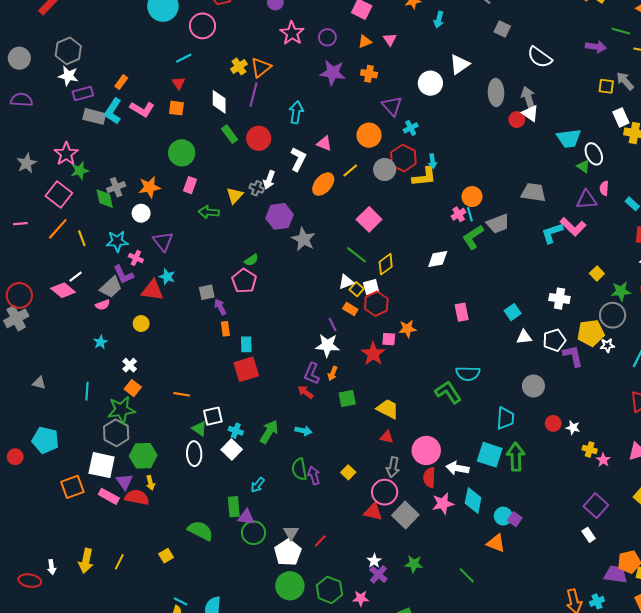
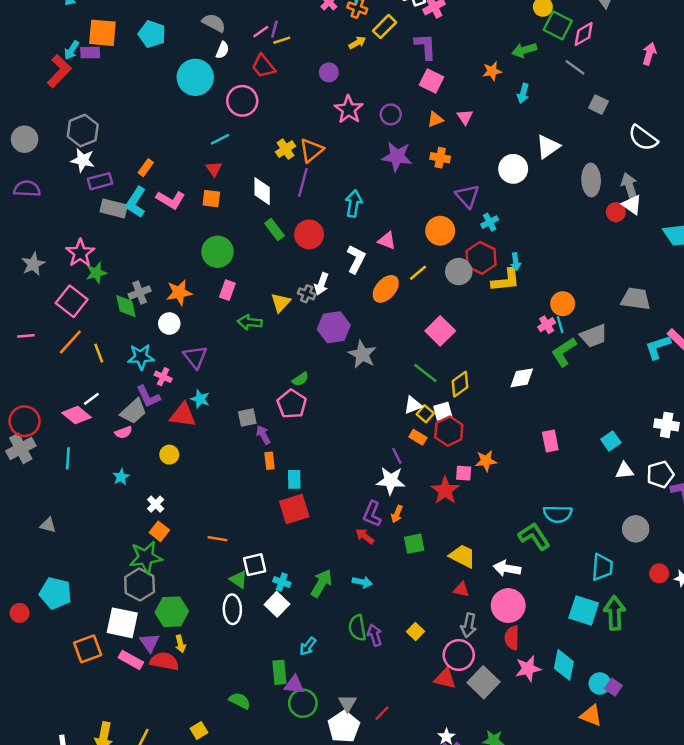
cyan line: (87, 391) -> (68, 458), moved
white arrow: (457, 468) -> (507, 568), moved
green semicircle: (200, 531) -> (240, 701), size x0.7

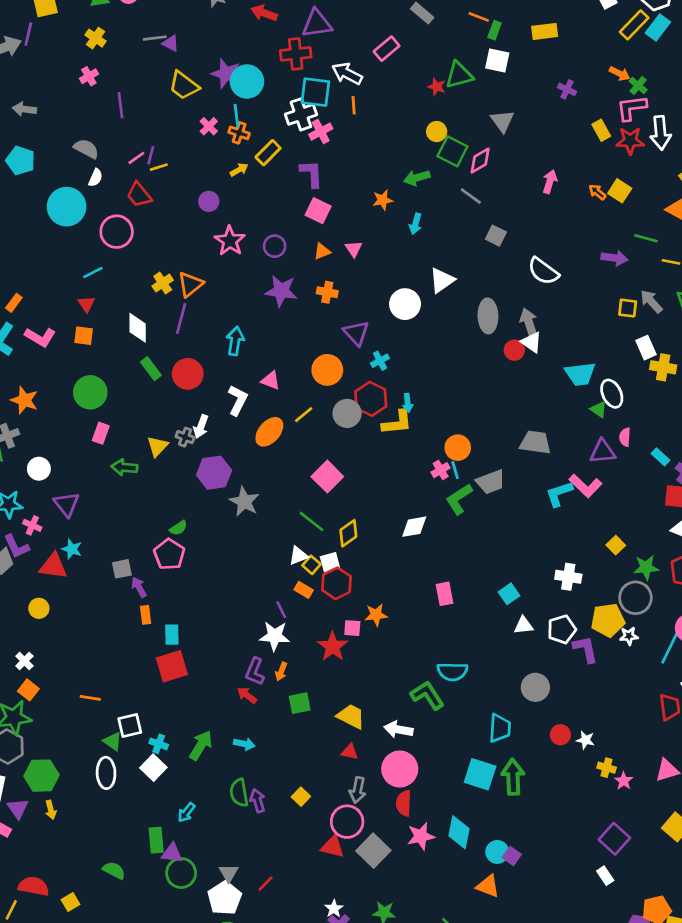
orange star: (179, 293) -> (24, 400), moved, turned 30
red semicircle: (164, 661) -> (34, 886), moved

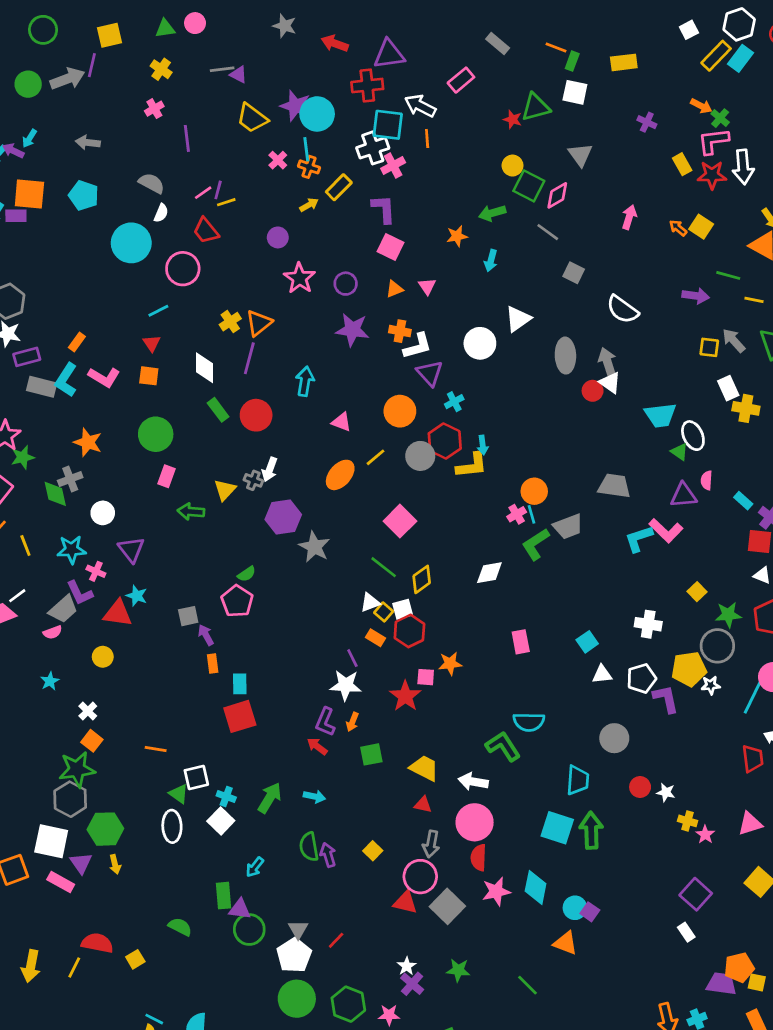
white L-shape: (238, 400) -> (418, 346), moved, turned 48

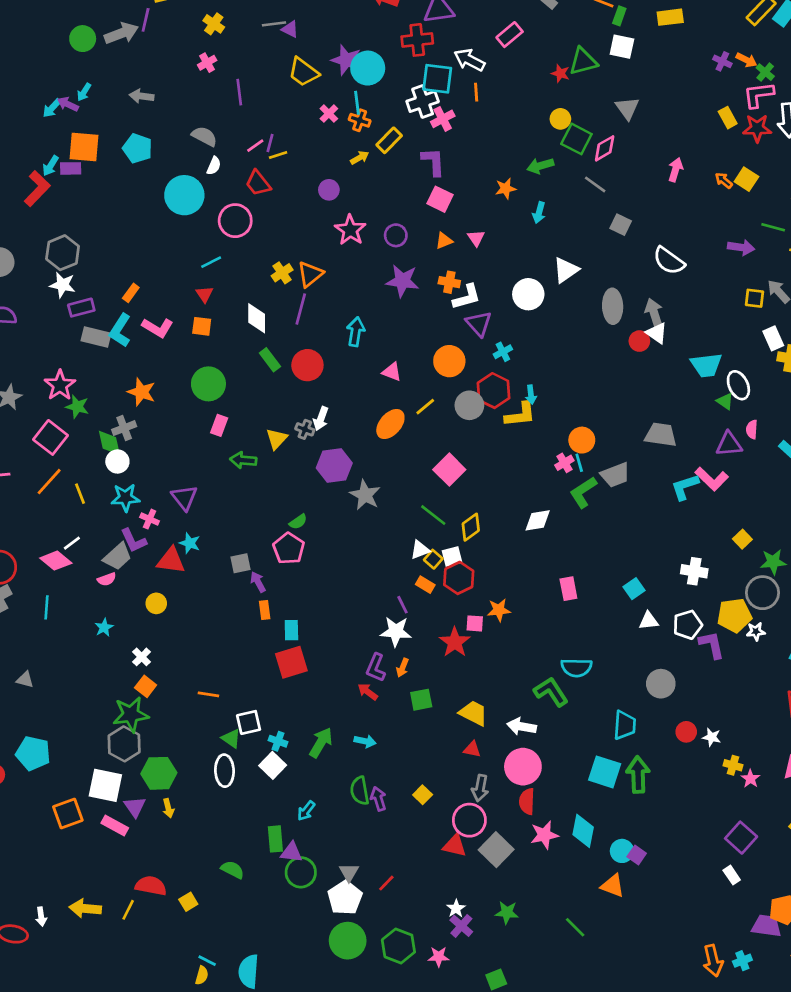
purple cross: (647, 122) -> (722, 61), moved
green star: (23, 457) -> (77, 407), turned 30
white circle: (103, 513) -> (117, 461), moved
yellow arrow: (31, 966) -> (85, 908), turned 84

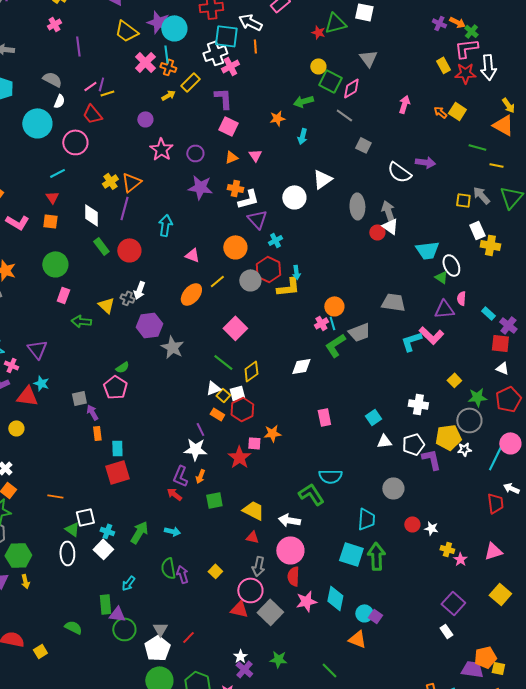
pink cross: (329, 114) -> (145, 62), size x1.5
purple arrow: (741, 247) -> (425, 162), moved
yellow triangle: (277, 439) -> (106, 305), turned -30

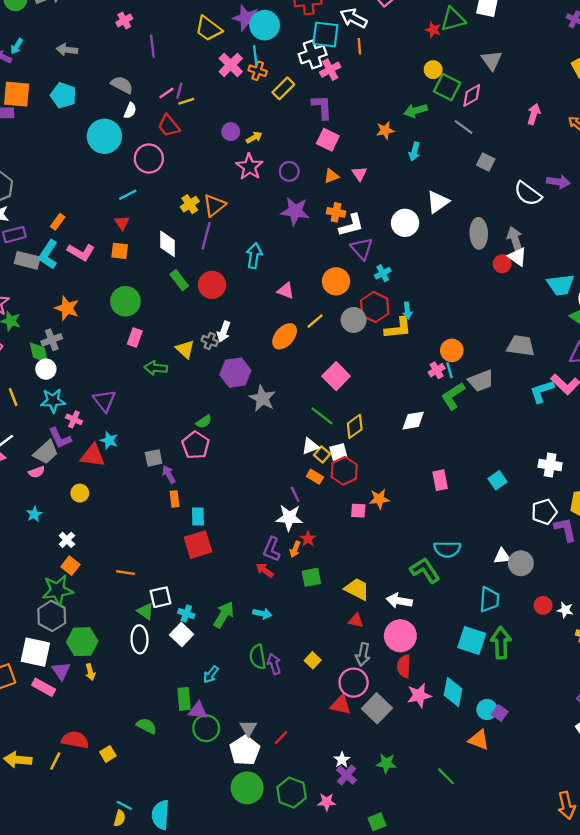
yellow arrow: (168, 95) -> (254, 137), moved
white triangle: (384, 441) -> (502, 556), moved
red star: (239, 457) -> (308, 539), moved, size x0.6

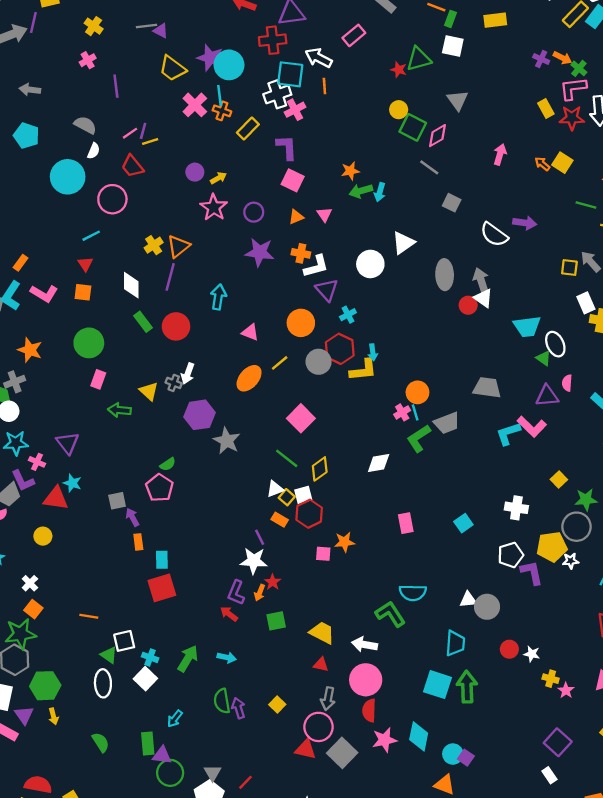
green arrow: (416, 111) -> (361, 191), moved
green semicircle: (147, 726) -> (101, 742), moved, turned 30

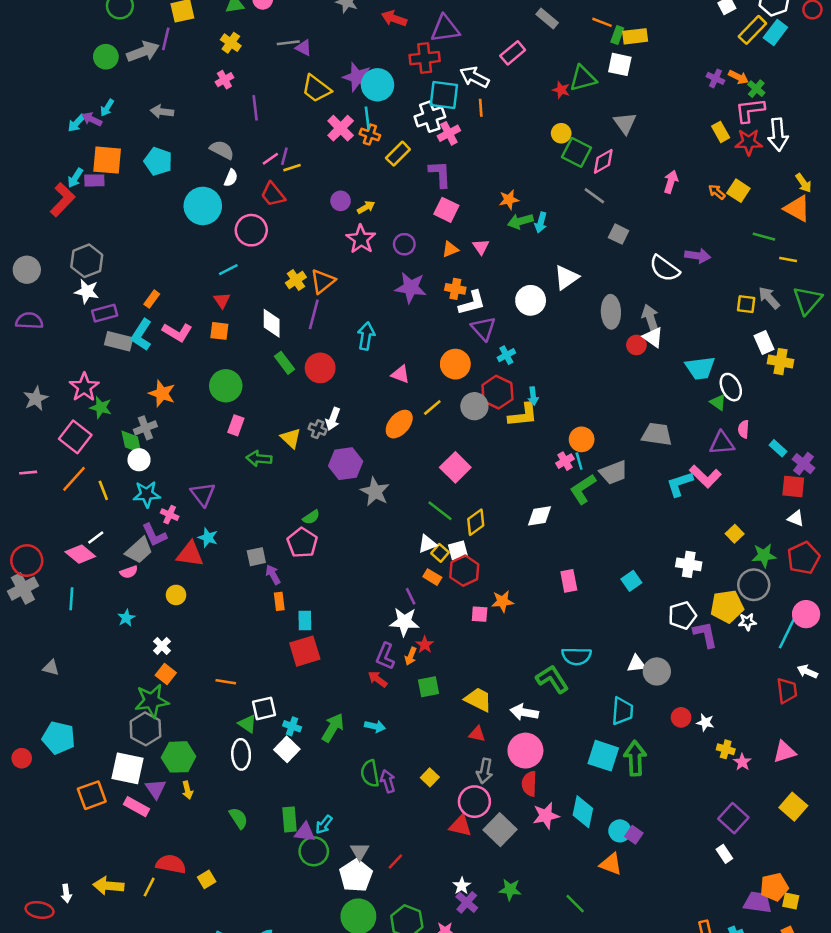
yellow rectangle: (495, 20) -> (635, 36), moved
cyan arrow: (175, 719) -> (324, 825), moved

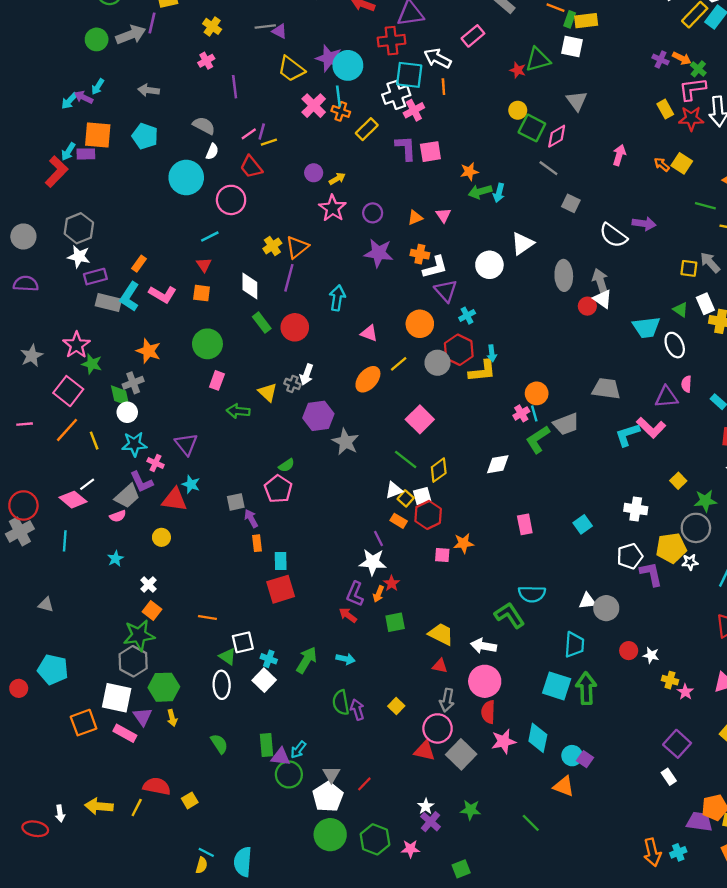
pink square: (446, 210) -> (430, 152), moved, turned -35
green triangle: (718, 402) -> (681, 310), moved

